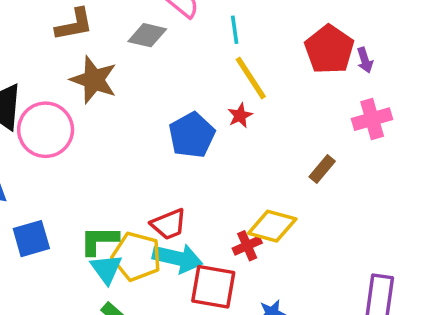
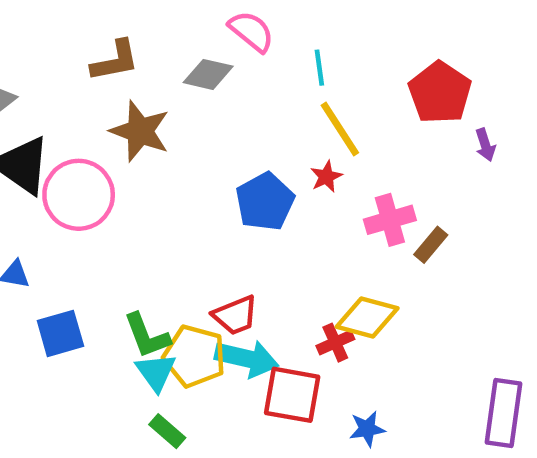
purple arrow: (365, 60) -> (485, 145), moved
pink cross: (372, 119) -> (390, 220), moved
green L-shape: (99, 240) -> (147, 336), turned -111

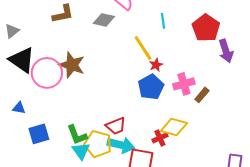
cyan line: (319, 68) -> (163, 21), moved
yellow line: (340, 129) -> (143, 48), moved
brown star: (140, 131) -> (72, 65), moved
purple arrow: (485, 145) -> (226, 51), size x1.6
blue pentagon: (265, 202) -> (151, 87), moved

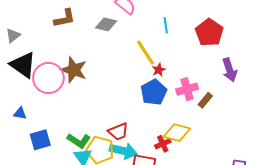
purple arrow: (226, 51) -> (230, 70), moved
green L-shape: (77, 135) -> (79, 141), turned -35

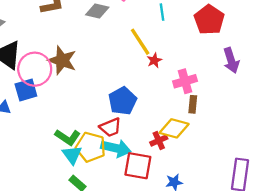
blue pentagon: (154, 92) -> (123, 101), moved
brown rectangle: (205, 100) -> (193, 104), moved, turned -35
blue square: (40, 140) -> (26, 90), moved

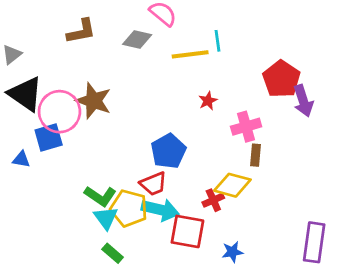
red pentagon: (209, 20) -> (281, 79), moved
yellow line: (140, 42) -> (190, 54), moved, turned -64

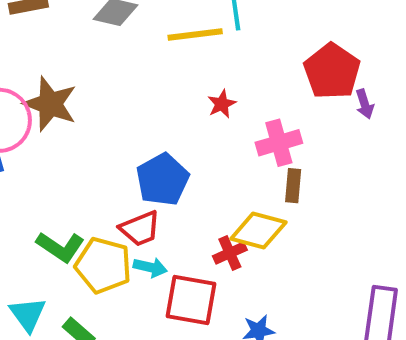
purple arrow: (303, 101) -> (365, 104), size x0.6
cyan arrow: (160, 210) -> (150, 267), size x0.6
cyan triangle: (106, 218) -> (28, 314), moved

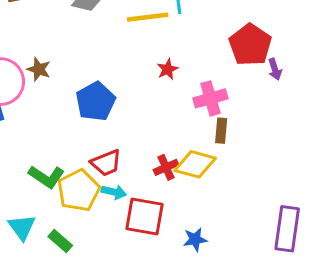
brown star: (50, 104) -> (39, 69), size x0.6
blue pentagon: (162, 180) -> (95, 101), moved
red cross: (230, 253) -> (166, 167), moved
yellow pentagon: (103, 265) -> (79, 190), turned 30

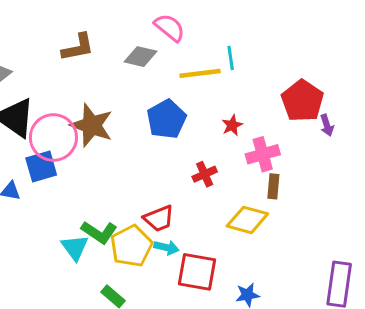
brown star: (39, 69) -> (92, 125), size x1.8
red star: (168, 69) -> (232, 125), moved
blue pentagon: (95, 101) -> (166, 119), moved
red cross: (166, 167) -> (205, 174), moved
cyan triangle: (22, 227) -> (75, 247), moved

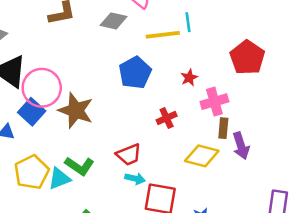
brown star: (92, 125) -> (76, 110), moved
purple arrow: (327, 125) -> (241, 146), moved, size x1.5
blue square: (41, 167) -> (32, 112), turned -32
yellow pentagon: (131, 246) -> (32, 172), moved
cyan triangle: (75, 247) -> (59, 179), turned 45

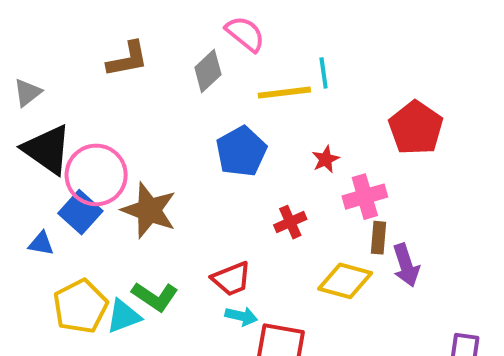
gray diamond: (114, 21) -> (208, 71), turned -56

